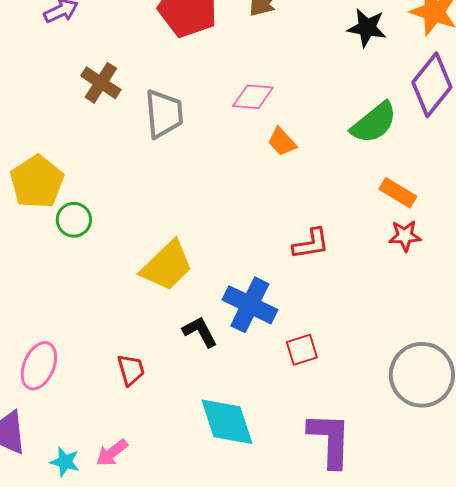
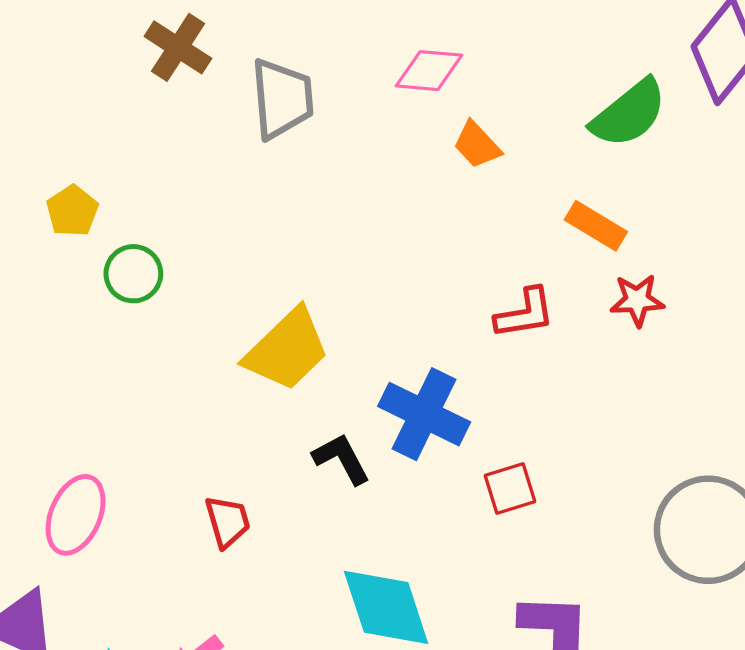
yellow pentagon: (37, 182) -> (72, 211), size x0.6
orange rectangle: (398, 193) -> (596, 226), moved
red star: (405, 236) -> (637, 300), moved

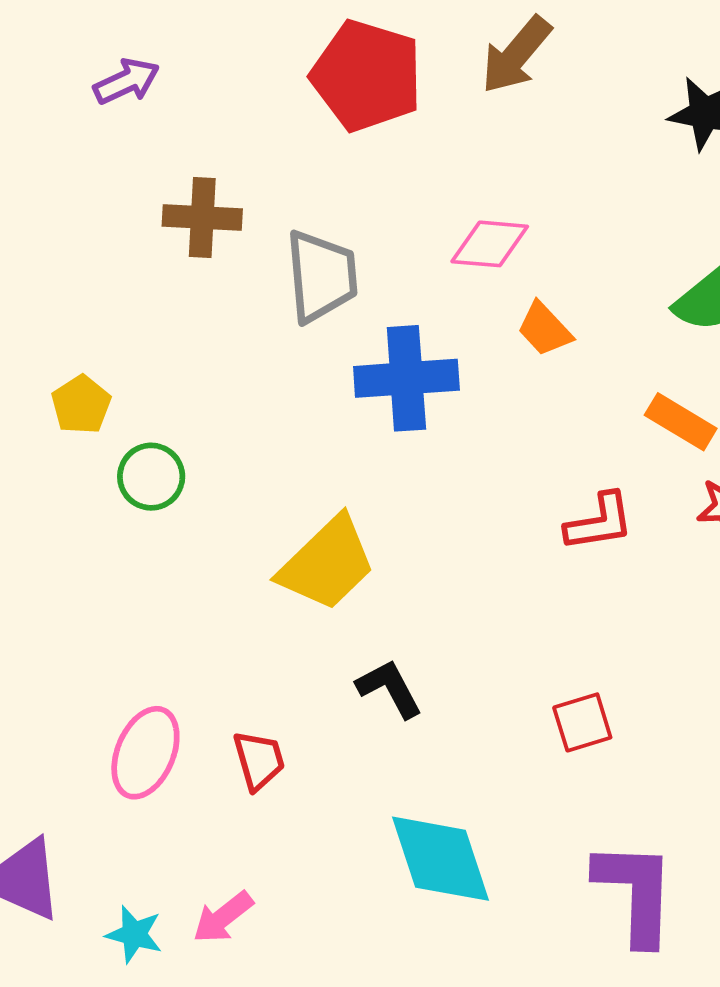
brown cross: (178, 47) -> (202, 218), turned -30
blue cross: (424, 414) -> (406, 378), moved, turned -30
pink ellipse: (76, 515) -> (145, 753), moved

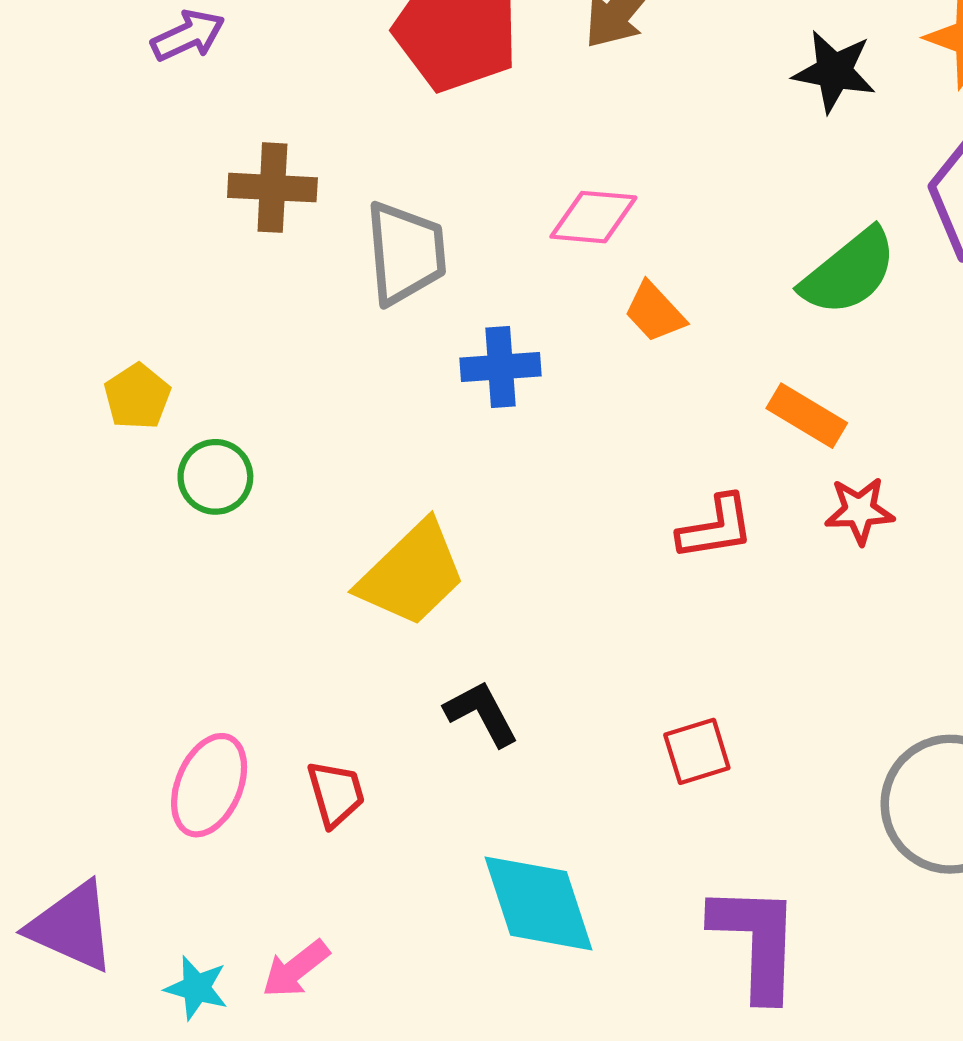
blue cross: (406, 378) -> (501, 367), size x0.7

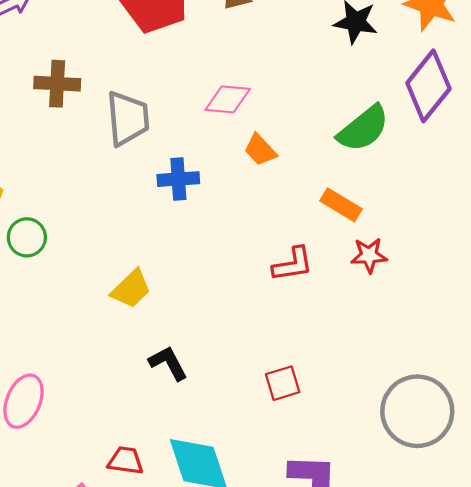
yellow trapezoid: (412, 574) -> (131, 289), size x0.7
red trapezoid: (336, 794) -> (126, 461), moved, turned -66

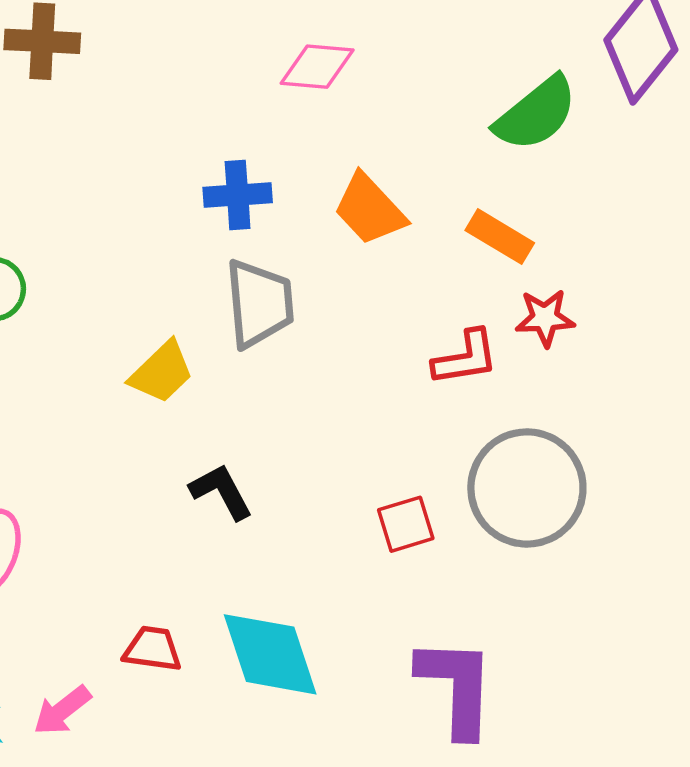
gray trapezoid: (128, 118) -> (259, 304), moved
orange trapezoid: (260, 150) -> (370, 209), moved, size x1.4
red L-shape: (293, 264) -> (465, 358), moved
gray circle: (417, 411) -> (527, 488), moved

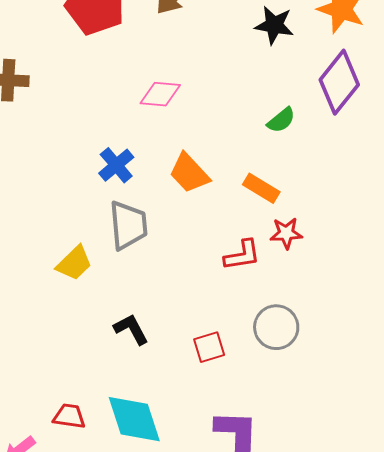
green semicircle: (536, 114) -> (281, 120), size x0.6
blue cross: (238, 195) -> (116, 165), turned -36
gray circle: (527, 488) -> (276, 327), size x0.7
black L-shape: (221, 492) -> (131, 329), moved

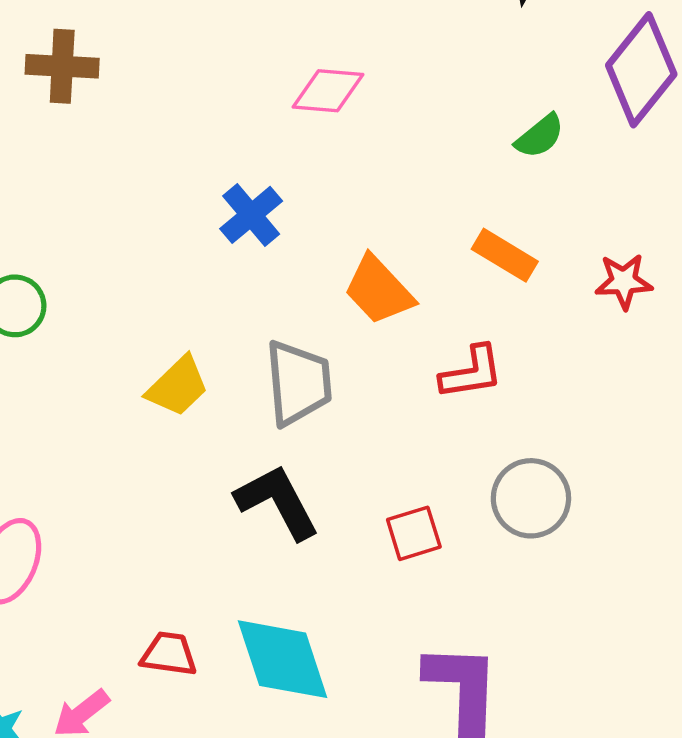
orange trapezoid: (189, 173) -> (379, 290), moved
gray trapezoid: (128, 225) -> (298, 383), moved
red star: (286, 233) -> (624, 281), moved
black L-shape: (131, 329) -> (277, 502), size x1.4

